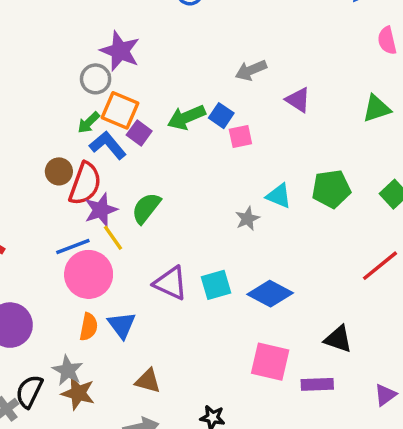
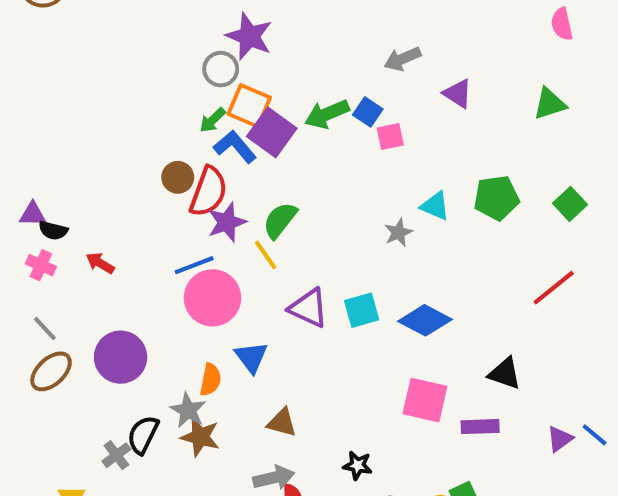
purple square: (139, 133) -> (272, 132), size x1.6
yellow line: (113, 238) -> (266, 255), moved
orange semicircle: (89, 327) -> (210, 380), moved

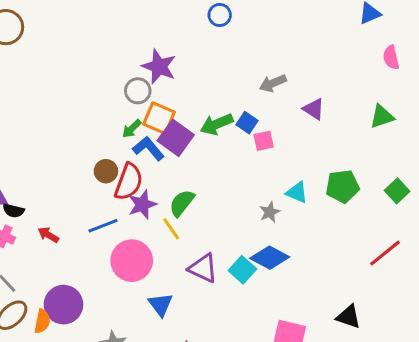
blue line: (194, 265) -> (103, 226), moved
cyan square: (362, 310) -> (242, 270), turned -32
blue diamond: (425, 320) -> (270, 258), moved
orange semicircle: (210, 380) -> (42, 321), moved

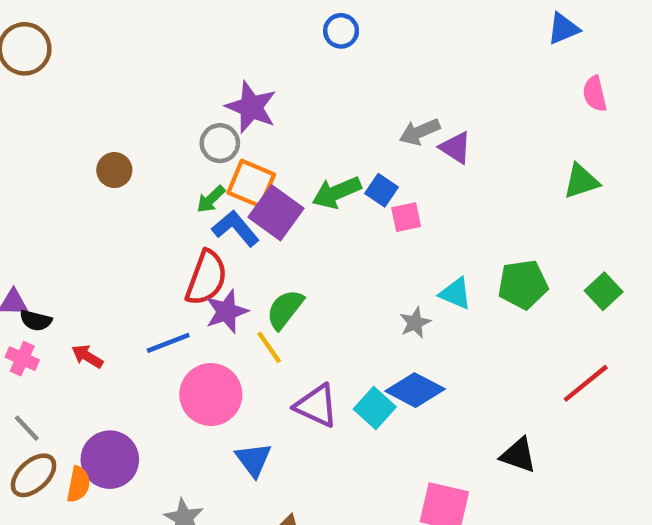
purple triangle: (314, 109) -> (456, 148), moved
brown circle: (106, 171) -> (114, 170), moved
black triangle: (349, 317) -> (518, 455), moved

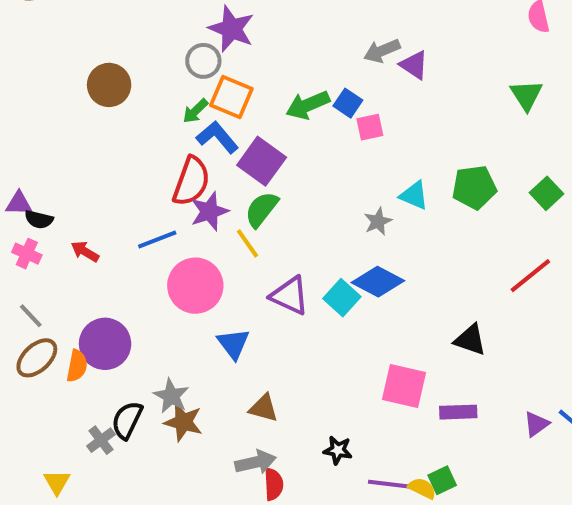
brown circle: (114, 170) -> (109, 85), size x1.4
green triangle: (581, 181) -> (526, 95), turned -45
purple square: (276, 213) -> (262, 161), moved

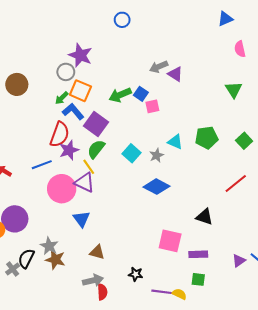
purple triangle: (290, 296) -> (85, 182), moved
cyan square: (342, 298) -> (131, 153), moved
green square: (442, 480) -> (198, 279), moved, turned 32

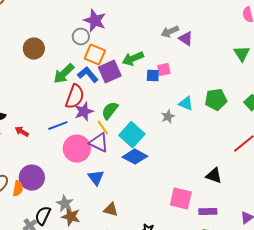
blue square: (141, 94) -> (153, 76), moved, turned -32
green arrow: (62, 98) -> (64, 74), moved, size x1.6
purple square: (96, 124) -> (110, 72), moved, turned 30
cyan square: (131, 153) -> (132, 135), moved, size x1.4
blue diamond: (157, 187) -> (135, 157), moved

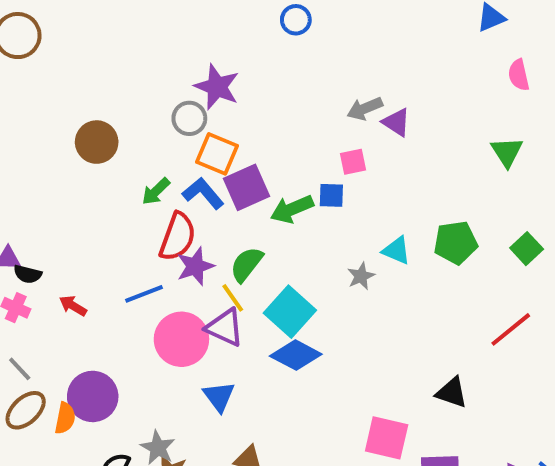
green arrow: (133, 59) -> (292, 209), moved
pink square: (164, 70) -> (353, 162), moved
green arrow: (64, 74) -> (156, 191), size x0.7

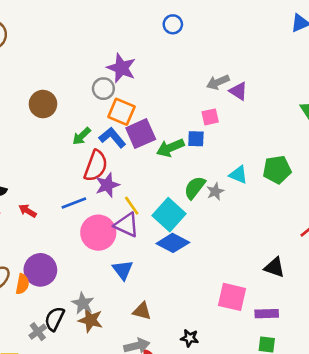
green semicircle: (247, 264) -> (195, 188), moved

